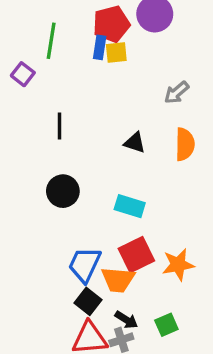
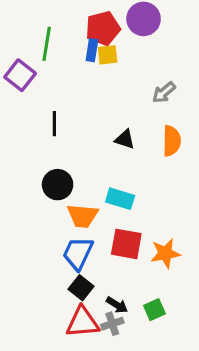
purple square: (23, 74) -> (20, 75), size x1.4
red square: (136, 255) -> (126, 244), turned 36
orange trapezoid: (118, 280) -> (83, 216), moved

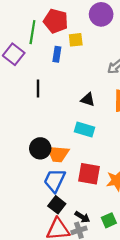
red pentagon: (103, 28) -> (56, 21), moved, turned 30
blue rectangle: (92, 50) -> (57, 54), moved
black circle: (58, 185) -> (40, 148), moved
cyan rectangle: (120, 199) -> (85, 130), moved

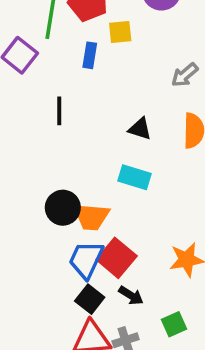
red square: (89, 174) -> (117, 258), moved, turned 30
black arrow: (82, 217) -> (131, 295), moved

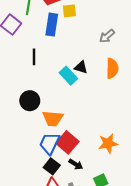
blue rectangle: (90, 55) -> (52, 25), size x1.5
cyan rectangle: (135, 177) -> (68, 76), moved, turned 30
black circle: (63, 208) -> (30, 101), moved

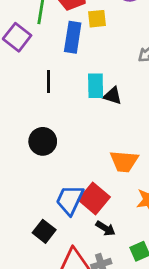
cyan rectangle: (68, 76) -> (96, 86), moved, turned 42
orange trapezoid: (53, 118) -> (124, 161), moved
black square: (52, 166) -> (44, 231), moved

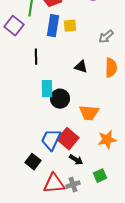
yellow square: (97, 19) -> (70, 26), moved
cyan rectangle: (96, 86) -> (47, 89), moved
black circle: (43, 141) -> (60, 99), moved

